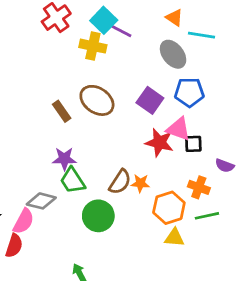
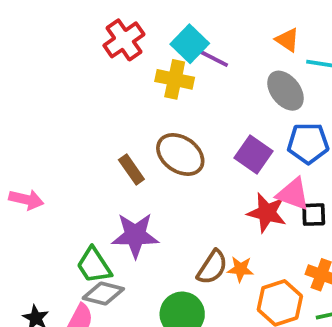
purple star: (64, 159) -> (135, 235), size x1.4
green trapezoid: (72, 181) -> (94, 265), moved

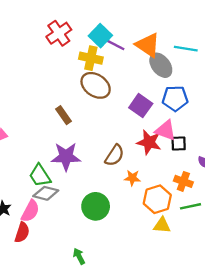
orange triangle: (287, 40) -> (148, 45), moved, size x1.6
brown ellipse: (180, 155) -> (96, 85), moved
brown semicircle: (212, 267) -> (115, 155), moved

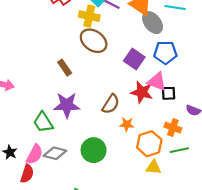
gray diamond: (46, 193) -> (55, 153), moved

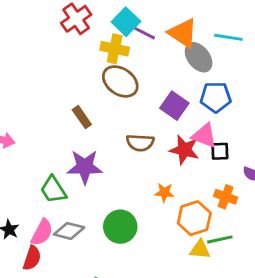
brown semicircle: (111, 104) -> (140, 143), moved, turned 60
green line: (179, 150) -> (220, 239), moved

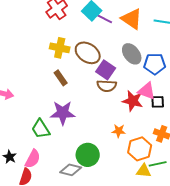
yellow cross: (115, 49) -> (60, 48), moved
gray ellipse: (199, 57) -> (132, 54), moved
purple square: (174, 106) -> (106, 70), moved
brown semicircle: (140, 143) -> (107, 86), moved
gray diamond: (69, 231) -> (71, 170), moved

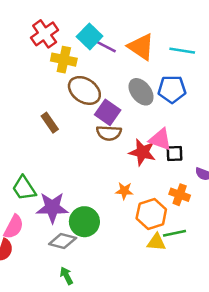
yellow cross: (60, 48) -> (64, 60), moved
blue pentagon: (155, 64) -> (172, 89), moved
purple star: (63, 113) -> (52, 208), moved

